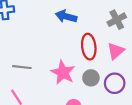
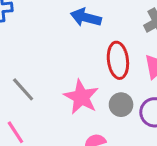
gray line: (22, 67) -> (23, 89), turned 42

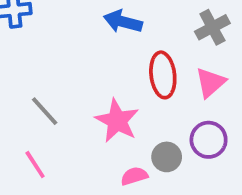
gray circle: (121, 105) -> (167, 157), moved

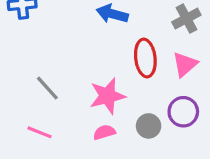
pink star: (117, 121) -> (107, 96), turned 30
pink line: (35, 165) -> (40, 132), turned -35
pink semicircle: (134, 176) -> (104, 132), moved

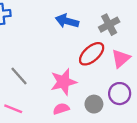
gray cross: (186, 19) -> (109, 25), moved
red ellipse: (145, 58) -> (92, 54), turned 56

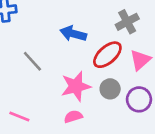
blue arrow: (67, 21) -> (73, 34), moved
gray line: (19, 76) -> (32, 61), moved
gray circle: (94, 104) -> (110, 89), moved

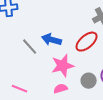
blue arrow: (73, 34) -> (52, 40), moved
gray circle: (110, 89) -> (89, 81), moved

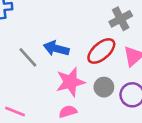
gray circle: (89, 81) -> (104, 87), moved

